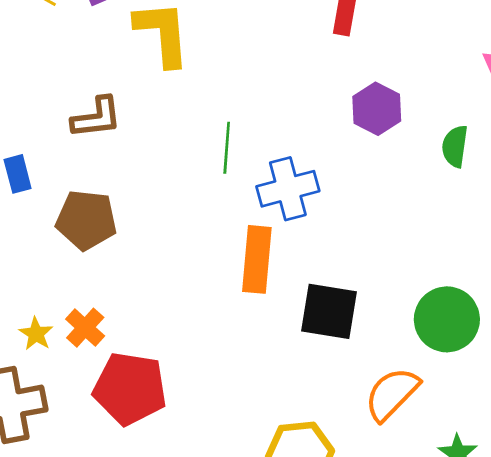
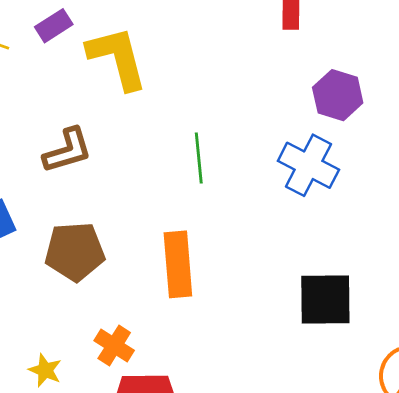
blue cross: (288, 189) -> (308, 165), moved, turned -38
orange rectangle: (257, 259) -> (178, 264), moved
orange cross: (85, 328) -> (114, 346), moved

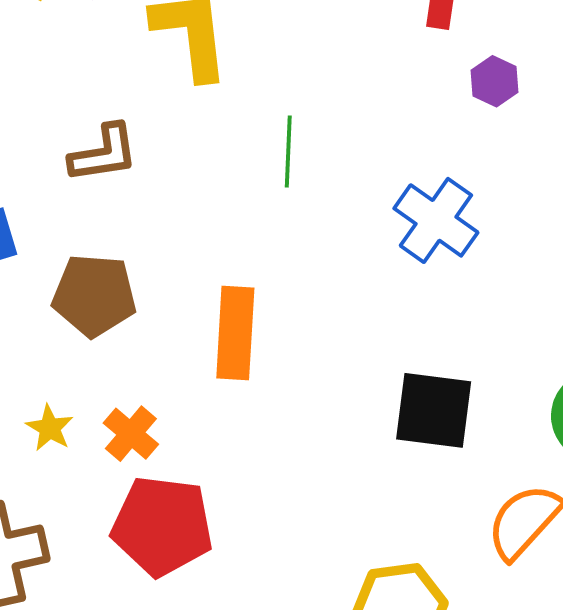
purple hexagon: (338, 95) -> (495, 81), moved, size x0.7
green line: (199, 158) -> (288, 152), moved
yellow star: (45, 370) -> (50, 428), moved

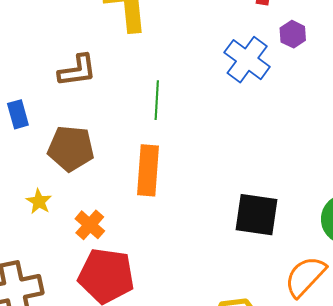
green line: (288, 152) -> (157, 100), moved
blue cross: (436, 220) -> (247, 60), moved
yellow star: (50, 428) -> (39, 201), moved

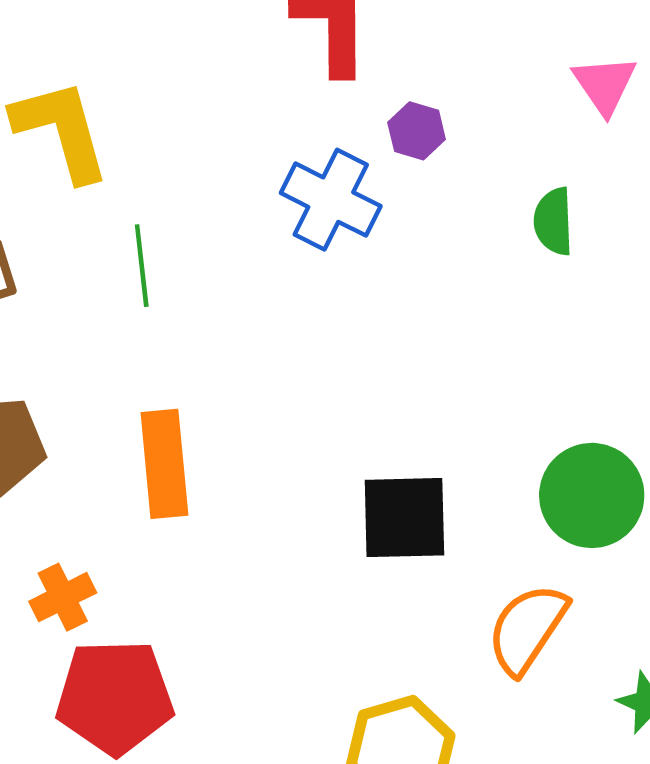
green line: (157, 100) -> (142, 266), moved
orange cross: (90, 225) -> (63, 597), turned 32

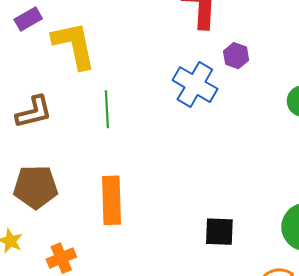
black square: (404, 518) -> (219, 232), size x0.7

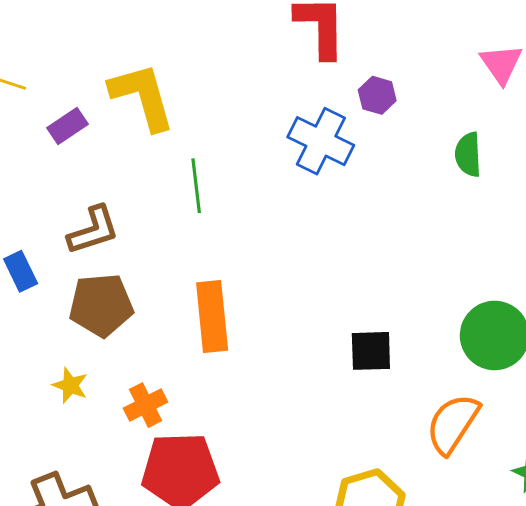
purple rectangle: (28, 19) -> (67, 126), moved
brown L-shape: (34, 112) -> (93, 230), moved

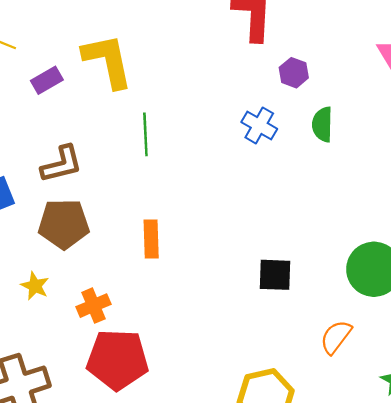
blue cross: (321, 141) -> (259, 125), moved, size x0.7
green semicircle: (468, 155) -> (322, 124), moved
orange rectangle: (212, 317) -> (151, 239), size x0.7
orange semicircle: (453, 424) -> (336, 337), size x0.7

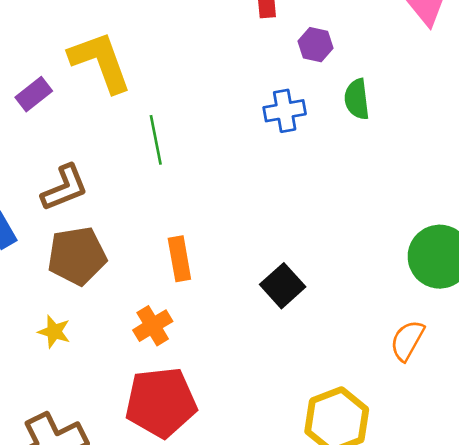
blue cross: (259, 125) -> (285, 111), turned -32
black square: (275, 275) -> (283, 286), moved, turned -36
orange cross: (94, 306) -> (153, 326), moved

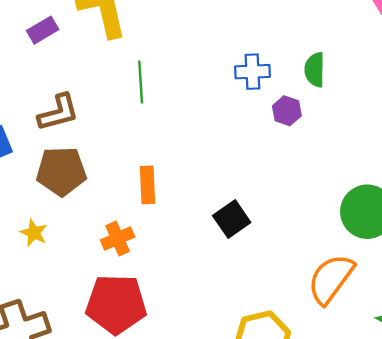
purple hexagon: (315, 45) -> (287, 111), moved
orange semicircle: (407, 340) -> (331, 279), size x1.5

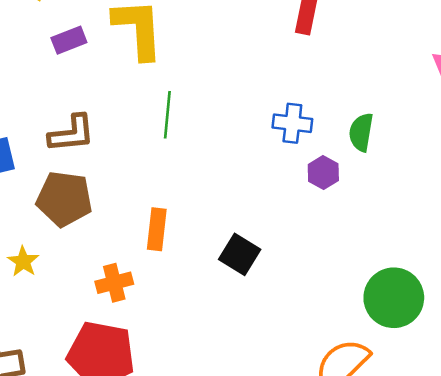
black square: (232, 219) -> (240, 254), moved, turned -33

